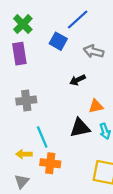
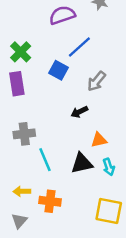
gray arrow: (94, 51) -> (96, 81), turned -66
cyan line: (42, 137) -> (45, 160), moved

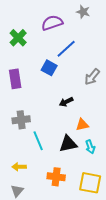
green cross: (21, 52) -> (18, 38), moved
gray arrow: (96, 81) -> (92, 77), moved
orange cross: (50, 201) -> (56, 177), moved

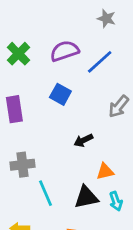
purple semicircle: (52, 23) -> (64, 51), moved
blue line: (66, 49) -> (100, 62), moved

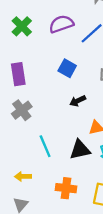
blue square: (60, 94) -> (67, 68), moved
gray cross: (23, 165) -> (22, 110), moved, turned -30

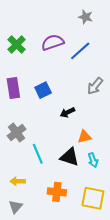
blue square: (67, 68) -> (43, 90), moved, turned 35
gray cross: (22, 110) -> (17, 133), moved
black triangle: (80, 150) -> (70, 157), turned 30

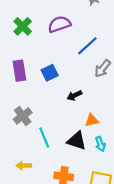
blue line: (80, 51) -> (87, 46), moved

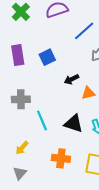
gray cross: (23, 116) -> (21, 99), turned 36
orange triangle: (92, 120) -> (88, 93), moved
yellow arrow: (24, 166) -> (22, 148), turned -48

